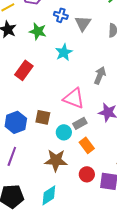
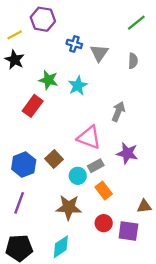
green star: (38, 31) -> (48, 80), moved
brown square: (43, 117) -> (54, 159), turned 35

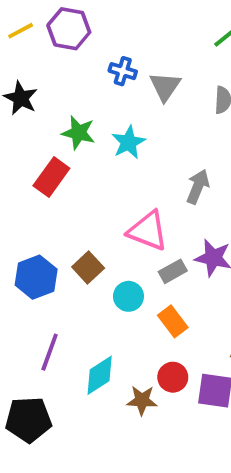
yellow line: (15, 35) -> (21, 31), moved
gray rectangle: (96, 166) -> (173, 271), moved
purple line: (19, 203) -> (50, 352), moved
brown star: (69, 207) -> (142, 400), moved, size x0.7
cyan diamond: (61, 247) -> (100, 375), moved

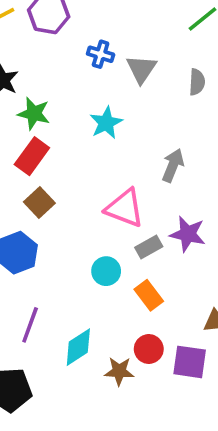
green star: (78, 133) -> (34, 114), moved
brown square: (88, 267) -> (39, 203), moved

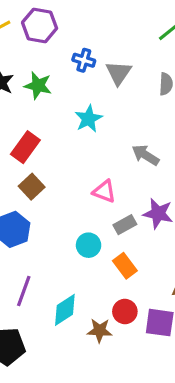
green star: (34, 114) -> (38, 86), moved
gray arrow: (173, 165) -> (145, 155), turned -80
pink triangle: (125, 208) -> (104, 191), size x0.7

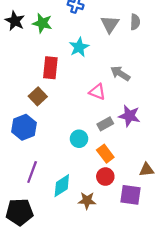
gray triangle: (119, 73) -> (110, 24), moved
red rectangle: (25, 147) -> (50, 68), moved, turned -30
pink triangle: (104, 191) -> (97, 92), moved
red circle: (125, 312) -> (105, 177), moved

